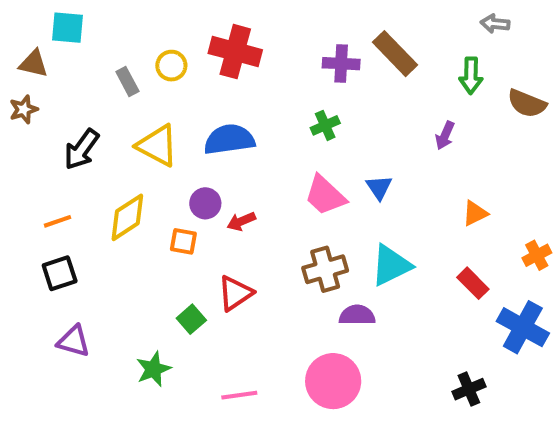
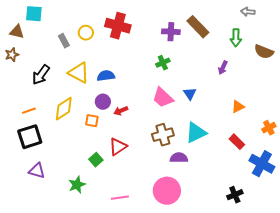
blue semicircle: (229, 139) -> (106, 76), moved, size x0.7
black square: (60, 273) -> (30, 137), size x1.4

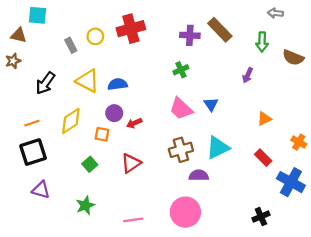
red cross: (118, 26) -> (131, 29), turned -30
orange cross: (269, 128) -> (299, 142), turned -32
green square: (96, 160) -> (90, 164), moved

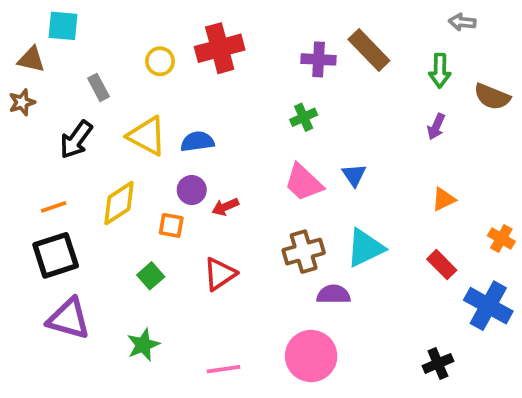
gray rectangle: (71, 45) -> (98, 87), moved
purple arrow: (248, 75) -> (436, 127), moved
purple triangle: (41, 190) -> (69, 319), size x1.4

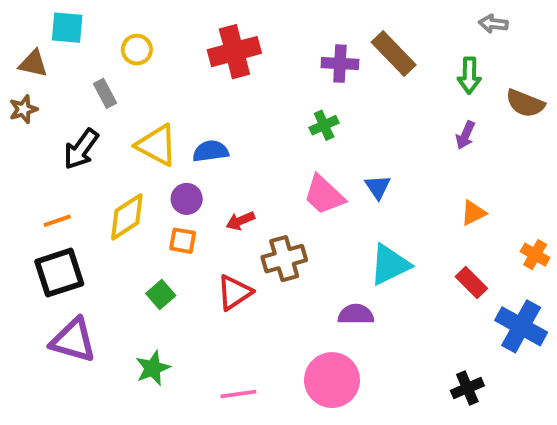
yellow circle: (160, 61) -> (137, 50), moved
purple circle: (192, 190) -> (187, 199), moved
brown cross: (304, 252) -> (284, 259), moved

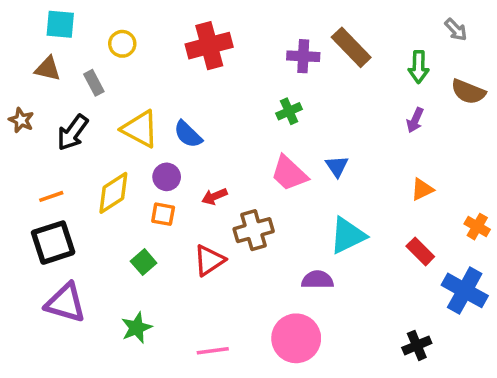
gray arrow: (493, 24) -> (456, 30), moved, turned -140
brown triangle: (33, 64) -> (48, 69), moved
brown star: (23, 109) -> (21, 120), moved, turned -30
blue semicircle: (211, 151) -> (188, 134), turned -128

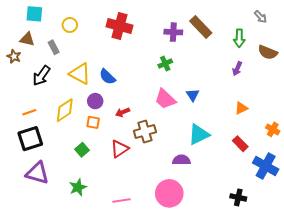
red cross: (209, 46) -> (120, 26), turned 30
brown star: (21, 120) -> (14, 56), moved
black cross: (417, 345) -> (238, 197), turned 35

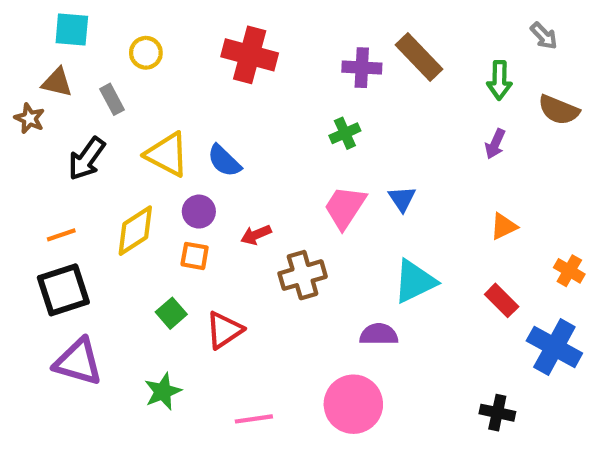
pink trapezoid: (165, 99) -> (345, 207), turned 80
red triangle: (120, 149) -> (224, 330), moved

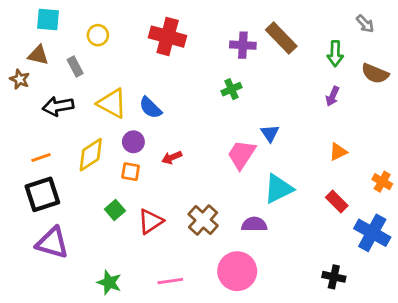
black arrow: (87, 159) -> (58, 106), turned 44
pink trapezoid: (345, 207) -> (241, 155), moved
brown cross: (303, 275) -> (203, 220), moved, turned -32
green star: (163, 391) -> (109, 283), moved, turned -30

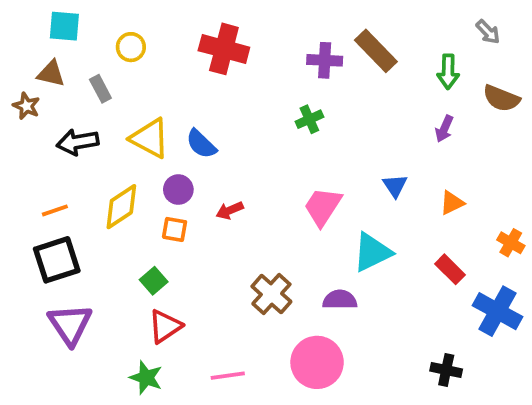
blue triangle: (270, 133) -> (395, 186), moved
red triangle: (150, 221) -> (165, 326), moved
purple triangle: (52, 243) -> (70, 324), turned 40

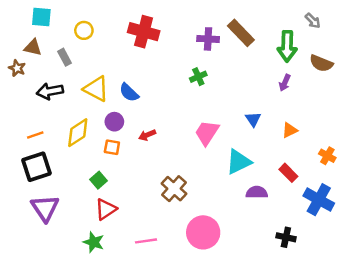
green arrow: (448, 72) -> (287, 46), size x1.4
purple semicircle: (340, 300) -> (257, 192), moved

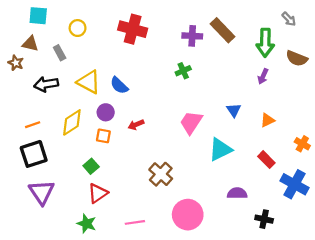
purple semicircle: (257, 192) -> (237, 193), moved

